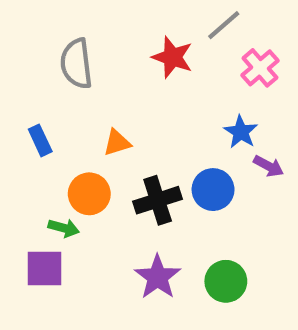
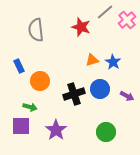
pink cross: (260, 68) -> (127, 20), moved
orange triangle: (117, 143) -> (92, 60), moved
purple arrow: (269, 166) -> (127, 96), moved
orange circle: (89, 194) -> (40, 81), moved
purple star: (158, 277) -> (56, 130), moved

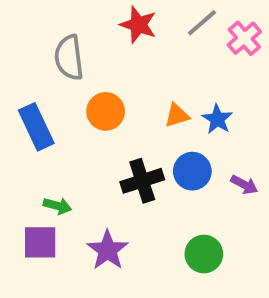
red star: (81, 27) -> (138, 25), moved
blue rectangle: (19, 66) -> (36, 127), size x1.6
orange circle: (40, 81) -> (106, 111), moved

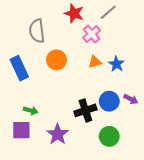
pink cross: (244, 38) -> (92, 34), moved
blue circle: (192, 171) -> (109, 101), moved
black cross: (142, 181) -> (85, 110), moved

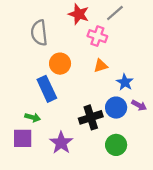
pink cross: (92, 34) -> (97, 36), turned -30
blue star: (116, 64) -> (125, 82), moved
blue rectangle: (19, 68) -> (47, 89), moved

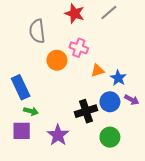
pink cross: (97, 36) -> (79, 48), moved
orange triangle: (101, 66) -> (97, 71), moved
blue rectangle: (47, 89) -> (21, 87), moved

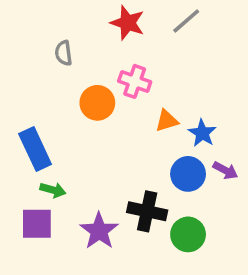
gray semicircle: (37, 31) -> (64, 53), size x0.6
black cross: (86, 111) -> (147, 211), moved, turned 30

